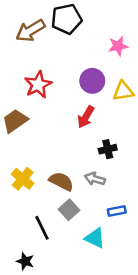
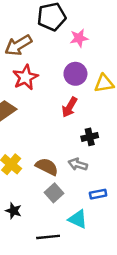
brown arrow: (30, 31) -> (18, 45), moved
pink star: (118, 46) -> (79, 38), moved
black line: (42, 228) -> (48, 237), moved, turned -70
black star: (25, 261) -> (14, 211), moved

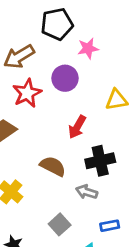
purple circle: (75, 74) -> (65, 78), moved
black cross: (90, 137) -> (100, 161), size x1.5
brown semicircle: (47, 167) -> (53, 166), moved

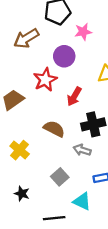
red star: (27, 93) -> (45, 80), moved

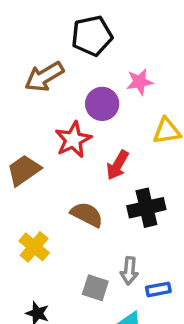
pink star: (83, 32) -> (140, 82), moved
gray arrow: (82, 150) -> (129, 271), moved, turned -102
gray square: (60, 177) -> (95, 288), turned -30

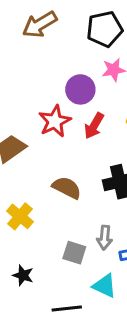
black pentagon: (92, 36) -> (105, 29), moved
brown arrow: (44, 77) -> (40, 25), moved
red arrow: (117, 165) -> (94, 126), moved

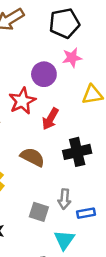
red arrow: (94, 126) -> (50, 119), moved
cyan triangle: (105, 286) -> (64, 240), turned 40

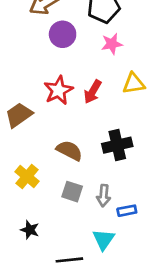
purple circle: (44, 74) -> (63, 34), moved
red arrow: (50, 119) -> (93, 92), moved
gray square: (39, 212) -> (72, 192), moved

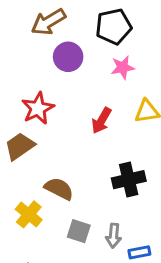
red star: (58, 90) -> (38, 108), moved
brown semicircle: (69, 151) -> (59, 189), moved

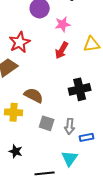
pink star: (123, 67) -> (63, 24), moved
yellow cross: (29, 214) -> (14, 112), turned -36

